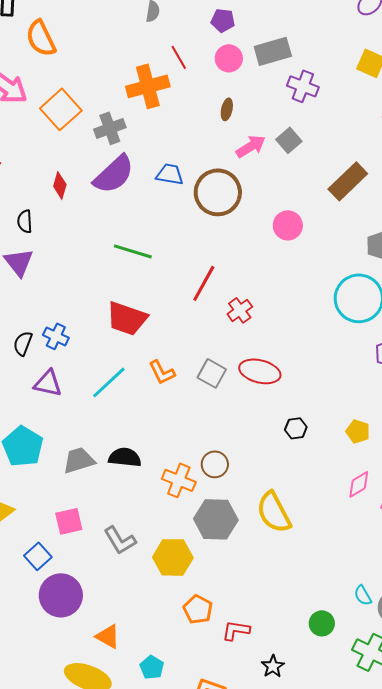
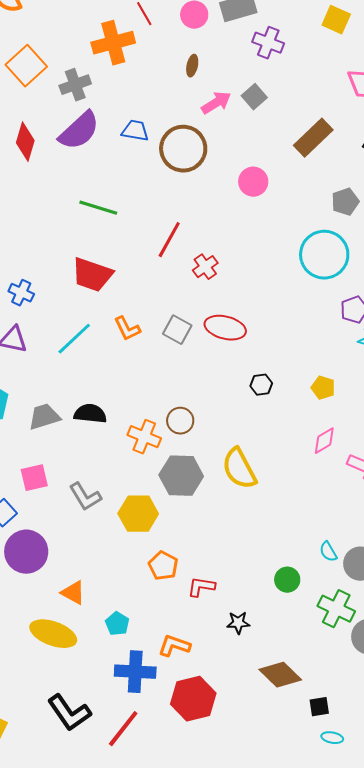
red diamond: (60, 185) -> (25, 142), size x1.4
black star: (273, 666) -> (238, 623), turned 30

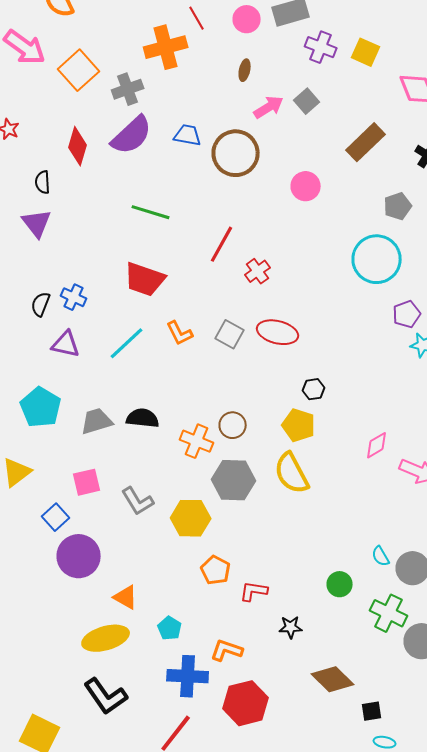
yellow square: (336, 20) -> (366, 52), moved
yellow pentagon: (323, 388) -> (299, 425), moved, size x1.4
yellow ellipse: (53, 634) -> (106, 638), turned -36
black L-shape: (69, 713) -> (106, 696), moved

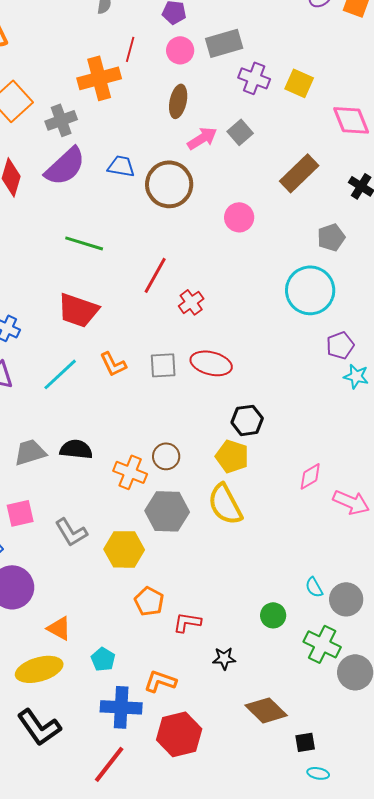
red line: (197, 18) -> (130, 49), turned 45
brown ellipse: (245, 70) -> (178, 101), size x1.5
gray square: (230, 334) -> (163, 365), turned -32
black hexagon: (314, 389) -> (247, 420), size x1.4

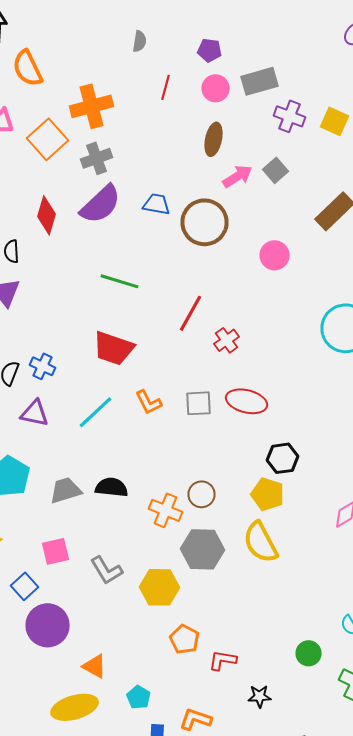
orange cross: (99, 78) -> (92, 106), moved

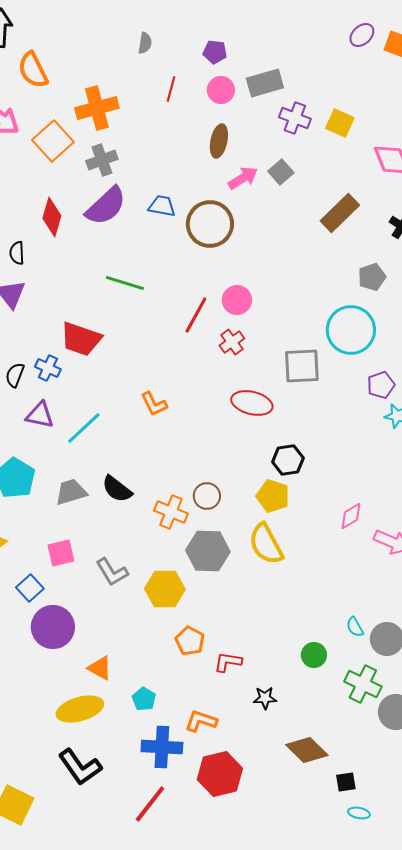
pink circle: (274, 255) -> (237, 300), moved
red trapezoid: (114, 348) -> (81, 339), moved
gray square: (198, 403) -> (302, 366), moved, size x1.4
cyan line: (96, 412) -> (84, 428), moved
black semicircle: (112, 487) -> (117, 489), turned -148

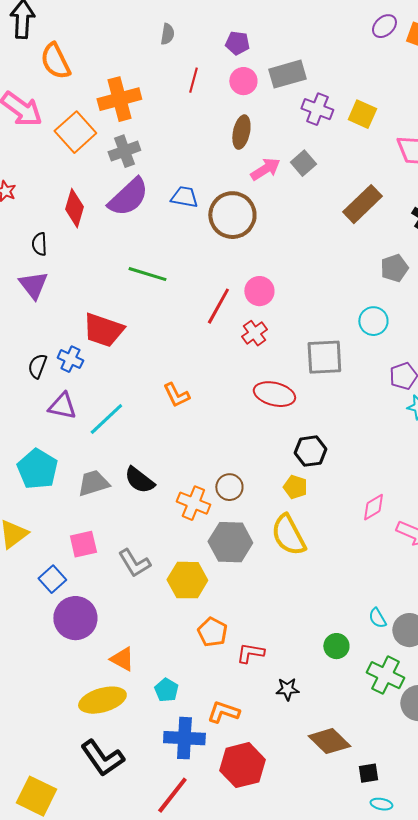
cyan circle: (351, 330) -> (373, 321), size x0.6
yellow pentagon: (273, 496) -> (295, 487), size x0.7

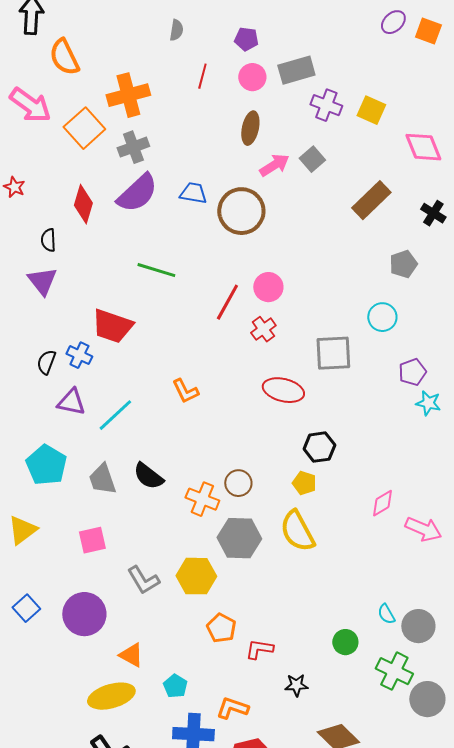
gray trapezoid: (93, 483) -> (102, 479), turned -92
gray L-shape: (134, 563) -> (143, 580), moved
blue square: (52, 579) -> (26, 608), moved

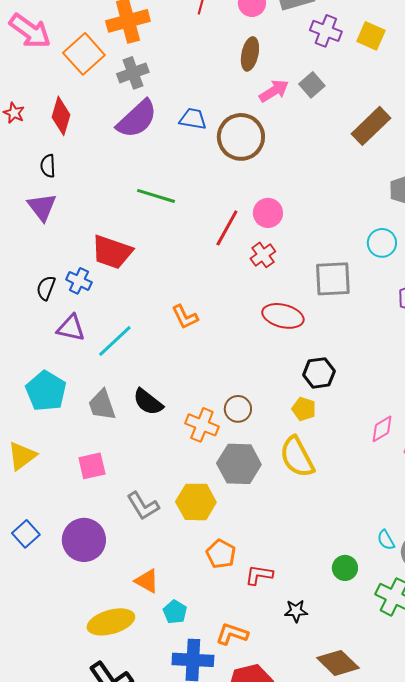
red diamond: (83, 204) -> (61, 116), moved
orange triangle: (131, 655) -> (147, 581), moved

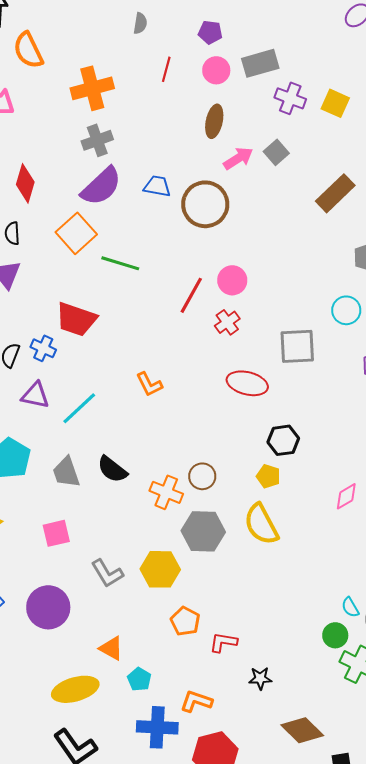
orange square: (84, 54) -> (76, 233), moved
green circle: (345, 568) -> (335, 635), moved

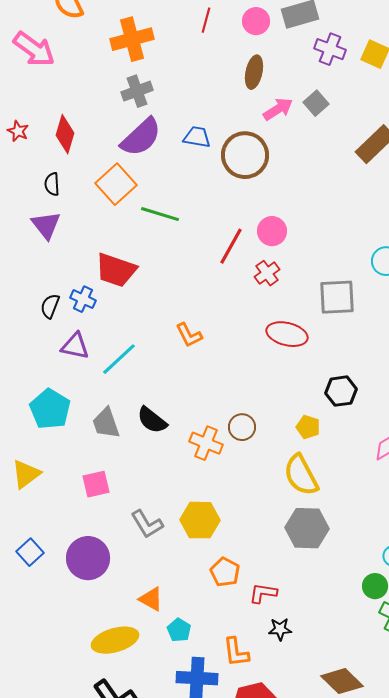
black hexagon: (283, 440) -> (341, 391), moved
gray hexagon: (203, 531) -> (307, 528), moved
black star: (260, 678) -> (280, 629), moved
orange L-shape: (196, 701) -> (236, 652), turned -116

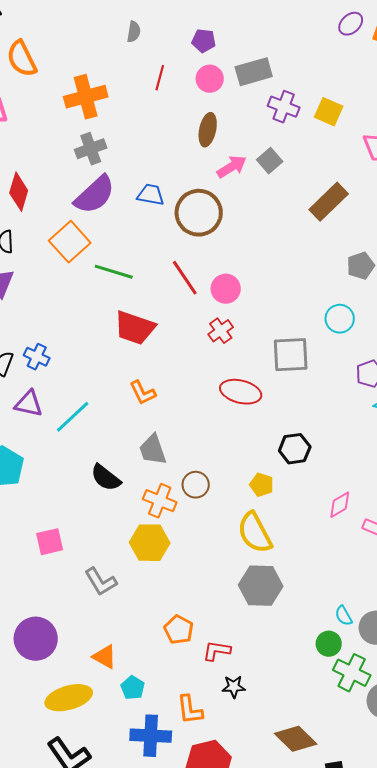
red line: (231, 246) -> (185, 278), moved, turned -63
red trapezoid: (116, 270) -> (135, 328), moved
gray trapezoid: (106, 423) -> (153, 450), moved
yellow hexagon: (200, 520) -> (150, 543), moved
purple circle: (88, 558) -> (36, 639), moved

